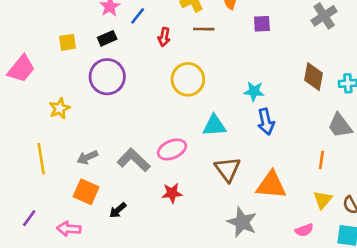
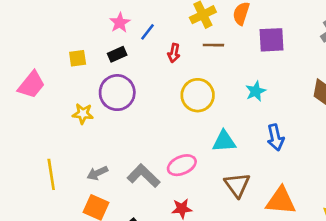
purple square: (262, 24) -> (272, 40), size x1.5
cyan star: (254, 91) -> (256, 91), moved, turned -30
yellow star: (60, 108) -> (83, 114), moved, turned 30

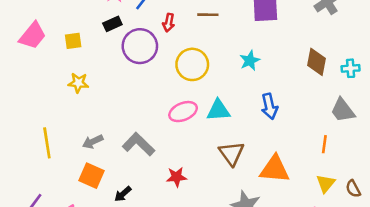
yellow square: (78, 58) -> (73, 41), moved
pink trapezoid: (31, 85) -> (33, 36), moved
purple circle: (117, 93) -> (140, 46), moved
pink ellipse: (182, 165) -> (183, 112), moved

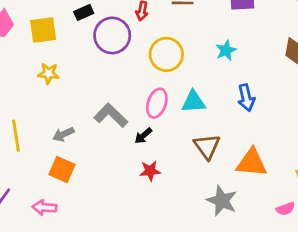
yellow square: (73, 41) -> (43, 30), size x1.5
pink ellipse: (183, 112) -> (157, 103), turned -48
gray L-shape: (139, 144) -> (111, 115), moved
black arrow: (123, 194) -> (143, 136), moved

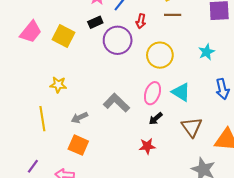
yellow square: (43, 30) -> (64, 36), turned 35
yellow star: (49, 73) -> (58, 85), moved
cyan triangle: (193, 102) -> (181, 92), turned 36
black arrow: (143, 136) -> (156, 119), moved

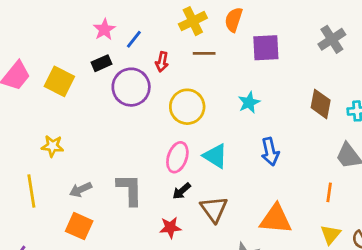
gray L-shape: (116, 103) -> (130, 190), moved, turned 45
brown triangle: (192, 127) -> (214, 209), moved

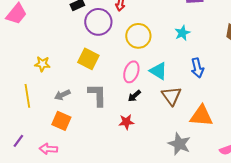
yellow square: (59, 81) -> (88, 59), moved
brown triangle: (214, 209) -> (171, 96), moved

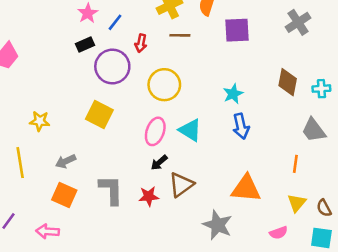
cyan star: (182, 33) -> (233, 94), moved
gray L-shape: (97, 95) -> (111, 190), moved
brown triangle: (171, 96) -> (181, 185), moved, turned 30

